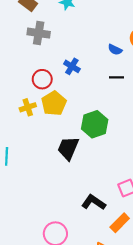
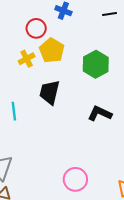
black trapezoid: (68, 148) -> (50, 92), moved
black L-shape: (94, 202) -> (100, 113), moved

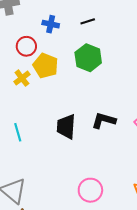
black line: (110, 14) -> (88, 21), moved
green hexagon: (96, 64) -> (88, 58), moved
black trapezoid: (50, 92) -> (66, 127), moved

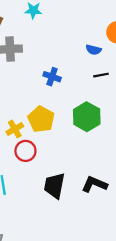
black line: (88, 21) -> (101, 75), moved
red circle: (26, 46) -> (25, 151), moved

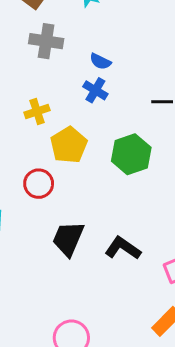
blue semicircle: (94, 50) -> (100, 61), moved
yellow cross: (15, 129) -> (37, 111), moved

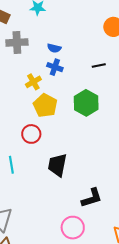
yellow cross: (37, 111) -> (33, 82), moved
black L-shape: (123, 248) -> (92, 198), moved, turned 140

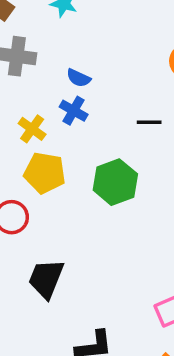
yellow cross: (33, 82) -> (32, 129), turned -35
yellow pentagon: (45, 105) -> (45, 173), turned -30

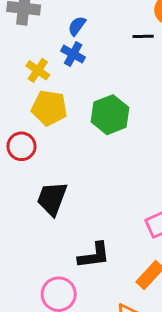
blue semicircle: (79, 78) -> (77, 26), turned 102
black line: (149, 122) -> (143, 36), moved

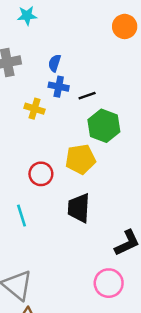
black line: (143, 36) -> (87, 96), moved
yellow pentagon: (49, 108) -> (80, 159), moved

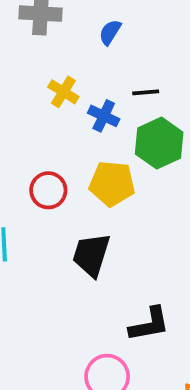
blue cross: (59, 87) -> (104, 116), moved

